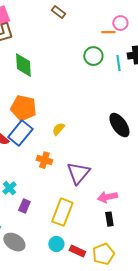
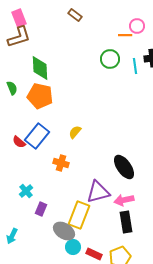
orange pentagon: (23, 108) -> (40, 96), moved
black ellipse: (119, 125) -> (124, 167), moved
purple triangle: (78, 173) -> (98, 192), moved, turned 35
black rectangle: (109, 219) -> (126, 222), size x1.5
gray ellipse: (14, 242) -> (64, 231), moved

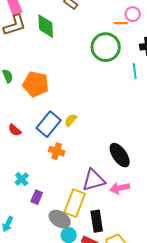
green circle: (110, 59) -> (106, 47), size x1.5
cyan line: (135, 66) -> (135, 71), moved
green diamond: (40, 68) -> (46, 26), moved
blue rectangle: (37, 136) -> (49, 124), moved
black rectangle: (126, 222) -> (97, 221), moved

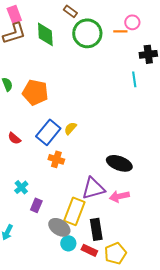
green circle: (106, 47) -> (87, 33), moved
black ellipse: (120, 155) -> (119, 163), turned -35

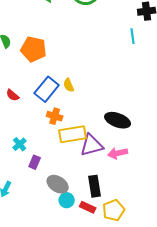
yellow semicircle: (70, 128) -> (69, 85), turned -64
yellow rectangle: (74, 211) -> (73, 134), moved, turned 60

